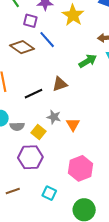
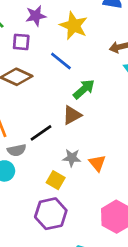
blue line: (47, 40) -> (61, 61), moved
green arrow: (88, 61) -> (84, 89), moved
gray semicircle: (17, 126) -> (17, 150), moved

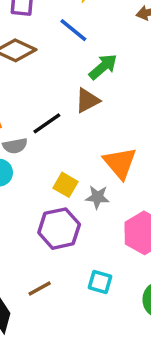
gray star: (72, 158) -> (97, 197), moved
orange triangle: (97, 163) -> (120, 163), size x1.5

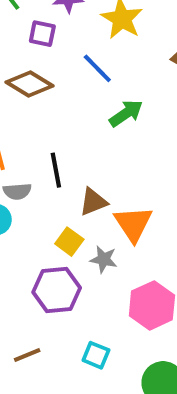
brown triangle: (87, 100) -> (93, 202), moved
black line: (47, 123) -> (56, 170), turned -72

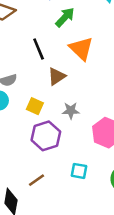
black line: (56, 170) -> (39, 49), moved
orange triangle: (133, 224) -> (81, 49), moved
yellow square: (69, 242) -> (35, 106), moved

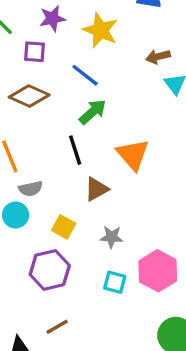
green arrow: (65, 17) -> (93, 112), moved
purple hexagon: (46, 136) -> (50, 270), moved
cyan square: (79, 171) -> (115, 282), moved

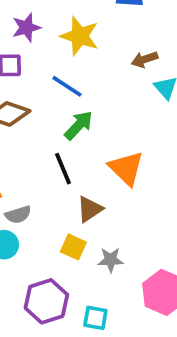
yellow square: (64, 227) -> (73, 247), moved
cyan square: (115, 282) -> (95, 318), moved

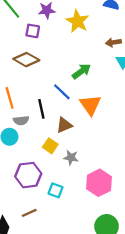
blue line: (67, 86) -> (62, 92), moved
green arrow: (79, 125) -> (81, 71), moved
black line: (63, 169) -> (41, 109), moved

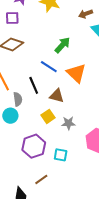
gray semicircle: (21, 120) -> (18, 99), turned -80
brown triangle: (64, 125) -> (57, 96), turned 49
yellow square: (50, 146) -> (48, 116), turned 32

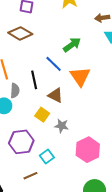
yellow square: (48, 116) -> (42, 115), turned -32
cyan square: (61, 155) -> (47, 157), turned 32
brown line: (41, 179) -> (30, 176), moved

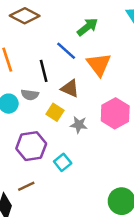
gray semicircle: (15, 91) -> (30, 95), moved, turned 96
pink hexagon: (88, 150) -> (115, 113), moved
brown line: (30, 176) -> (26, 186), moved

